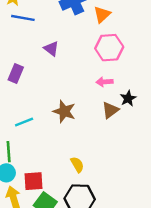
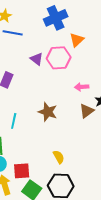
orange triangle: (102, 14) -> (77, 40), moved
pink hexagon: (109, 48) -> (59, 58), moved
cyan line: (24, 122) -> (14, 121), turned -56

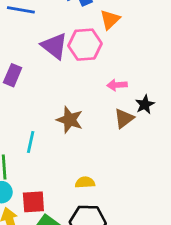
purple triangle: (37, 59) -> (54, 46), size x1.5
cyan line: (14, 121) -> (31, 142), moved
yellow semicircle: (59, 157) -> (85, 182), turned -64

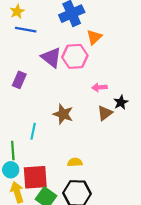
red square: (33, 202) -> (35, 177), size x1.4

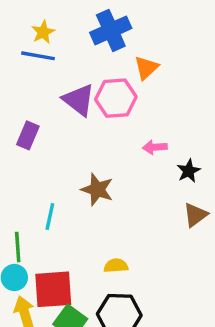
yellow star: (17, 11) -> (43, 32), moved
brown triangle: (105, 113) -> (195, 215), moved

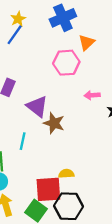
blue line: (38, 56) -> (15, 35), turned -65
purple triangle: (79, 100) -> (37, 106), moved
red square: (53, 289) -> (48, 189), moved

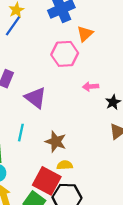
brown star: (54, 123) -> (56, 142), moved
red square: (48, 189) -> (47, 181), turned 32

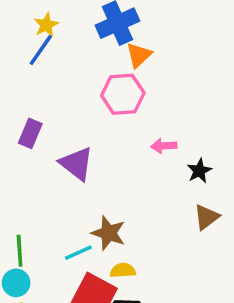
orange triangle: (85, 34) -> (139, 55), moved
cyan line: (21, 133) -> (78, 253), moved, turned 54

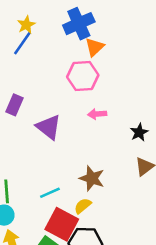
pink arrow: (164, 146) -> (97, 114), moved
brown star: (109, 233) -> (92, 178), moved
yellow semicircle: (123, 270) -> (83, 206), turned -36

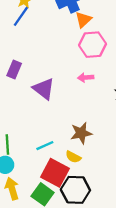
pink hexagon: (83, 76) -> (92, 45), moved
brown star: (92, 178) -> (81, 133), turned -30
yellow semicircle: (83, 206) -> (73, 157), turned -112

